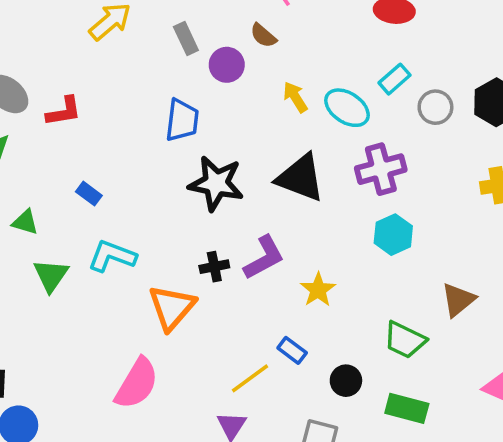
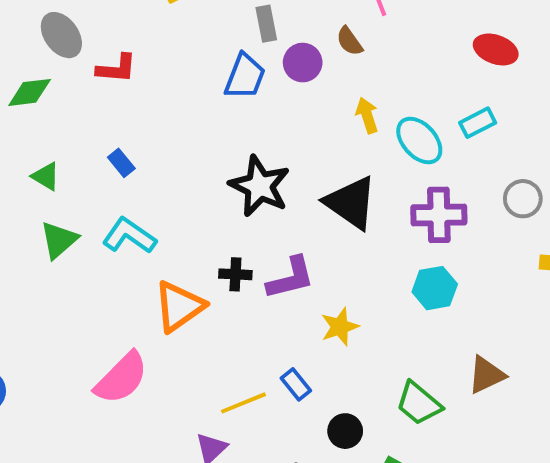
gray circle: (435, 107) -> (523, 199), moved
blue trapezoid: (182, 120) -> (245, 76), moved

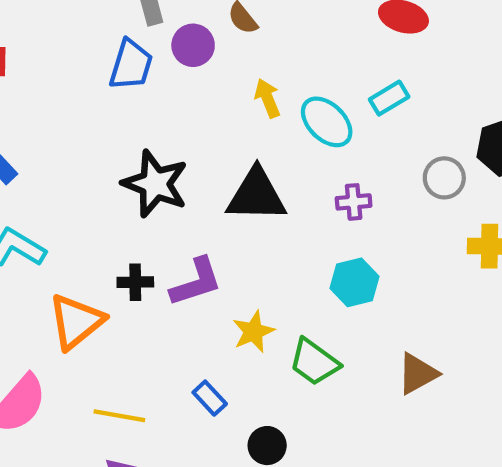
black triangle: (351, 203) -> (256, 195), turned -30
purple cross: (439, 215) -> (354, 202), size x0.6
yellow line: (243, 403) -> (119, 416), moved, turned 36
green trapezoid: (419, 403) -> (314, 362), moved

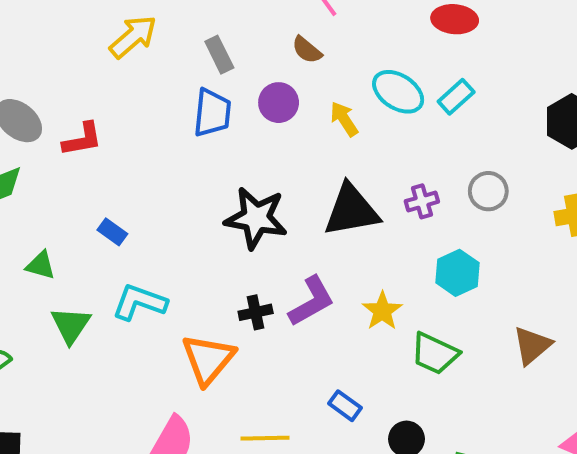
purple circle: (193, 45) -> (279, 103), moved
cyan ellipse: (327, 122) -> (398, 92), moved
gray circle: (444, 178) -> (488, 191), moved
purple cross: (354, 202) -> (422, 201), moved
yellow star: (253, 332) -> (382, 311), moved

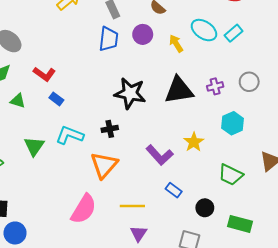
red L-shape: (82, 139) -> (44, 74), moved, turned 45
green triangle: (41, 265) -> (18, 101), moved
purple L-shape: (311, 301) -> (160, 155), moved, turned 76
black cross: (256, 312) -> (110, 129), moved
green trapezoid: (435, 354) -> (231, 175), moved

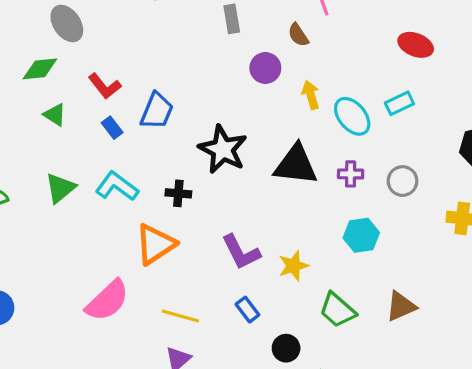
cyan ellipse: (204, 30) -> (352, 116), moved
blue trapezoid: (109, 39) -> (157, 111), moved
yellow star: (194, 142) -> (293, 266), moved

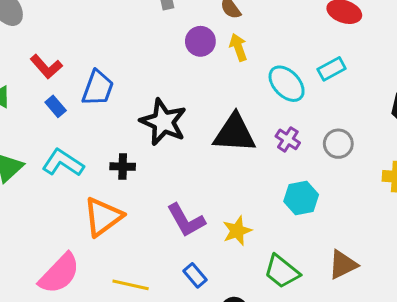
yellow arrow: (311, 95) -> (238, 47), moved
purple cross: (351, 174) -> (288, 139), turned 35

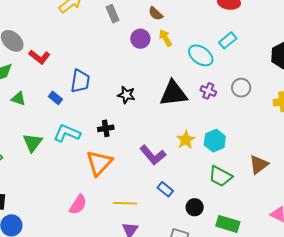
red L-shape: (46, 67) -> (39, 57), moved
black star: (163, 122) -> (126, 95), size x0.6
cyan hexagon: (301, 198) -> (215, 141), moved
yellow star: (237, 231) -> (186, 140), moved
pink semicircle: (59, 273) -> (78, 205), size x0.7

